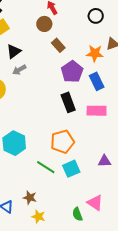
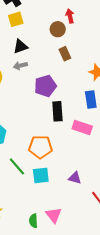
purple pentagon: (72, 72) -> (45, 86), moved

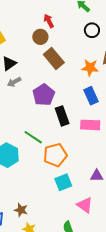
brown rectangle: (65, 54) -> (54, 59), size x1.5
green line: (17, 166) -> (33, 137), moved
pink triangle: (54, 215) -> (85, 205), moved

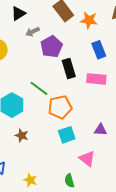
orange star: (90, 68) -> (89, 20), moved
gray arrow: (14, 82) -> (33, 32), moved
brown star: (21, 210) -> (22, 135), moved

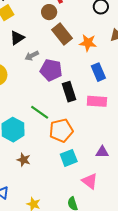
purple pentagon: (51, 47) -> (51, 70), turned -30

